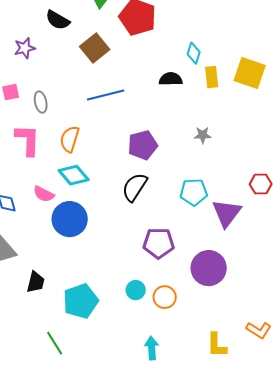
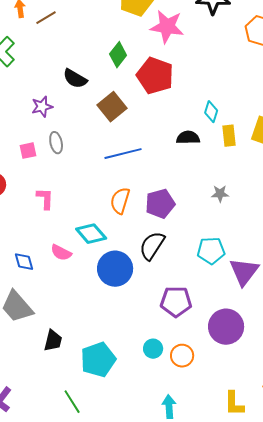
gray ellipse: (41, 102) -> (56, 143), moved
orange semicircle: (70, 139) -> (120, 201), moved
pink L-shape: (28, 140) -> (45, 199), size x0.7
blue circle: (70, 219) -> (115, 269), moved

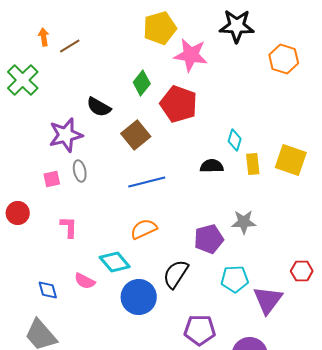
purple star: (42, 107) -> (66, 135), size x1.6
gray star: (220, 194) -> (244, 222), size x1.4
orange semicircle: (120, 201) -> (144, 229), turned 48
purple pentagon: (160, 204) -> (209, 239), moved

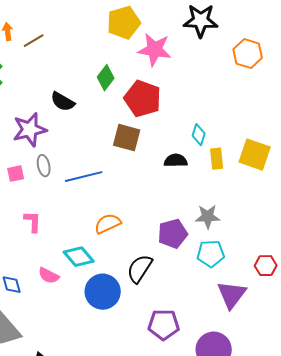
brown square: (136, 135) -> (127, 138), moved, turned -36
blue line: (147, 182) -> (84, 177), moved
cyan pentagon: (235, 279) -> (211, 254), moved

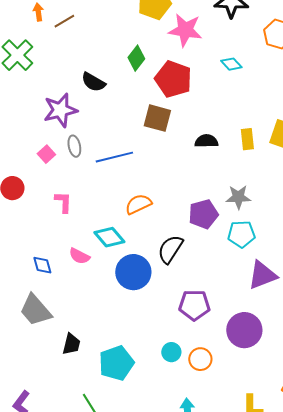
cyan diamond: (199, 135) -> (231, 64), moved, turned -60
pink square: (16, 174) -> (46, 154), turned -30
purple triangle: (232, 295) -> (262, 275), turned 32

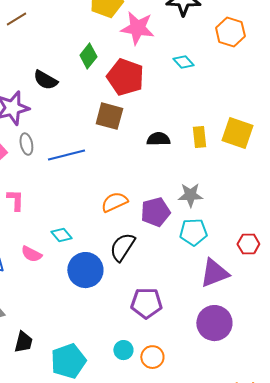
orange semicircle: (138, 204) -> (114, 202), moved
cyan diamond: (109, 237) -> (61, 235), size x0.7
purple circle: (244, 330) -> (214, 323), moved

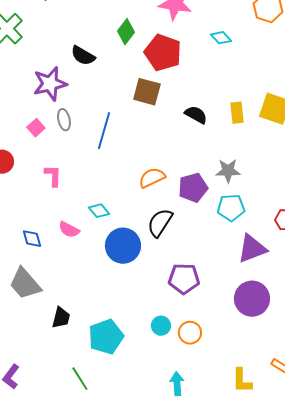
black semicircle: (158, 139) -> (196, 115), turned 30
blue line: (66, 155) -> (104, 131), turned -60

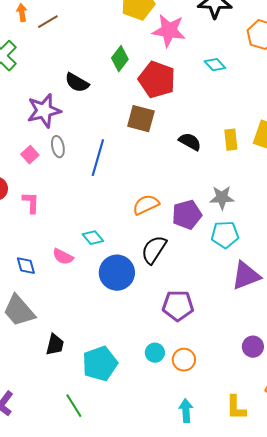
pink L-shape: (53, 176) -> (31, 203), moved
purple circle: (252, 299) -> (253, 347), moved, size x0.6
cyan arrow: (177, 384) -> (186, 411), moved

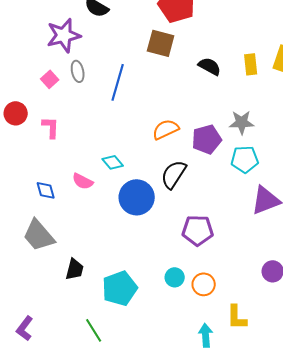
yellow L-shape: (236, 408) -> (237, 317), moved

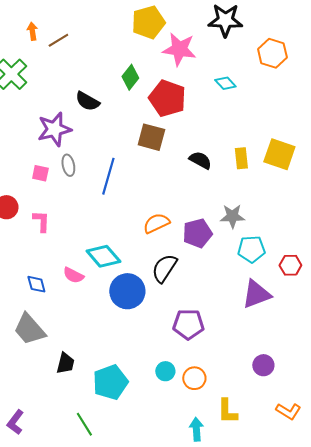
pink square: (50, 79) -> (40, 173), turned -36
cyan pentagon: (245, 159) -> (251, 249), moved
cyan diamond: (113, 162) -> (103, 256), size x1.6

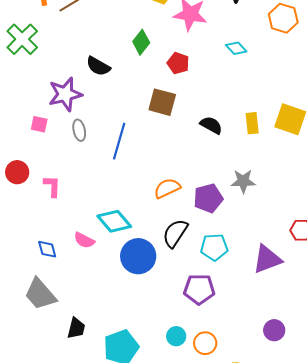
red pentagon: (167, 98) -> (178, 63), size x0.6
pink square: (40, 173) -> (39, 124), moved
cyan pentagon: (251, 249) -> (214, 247), moved

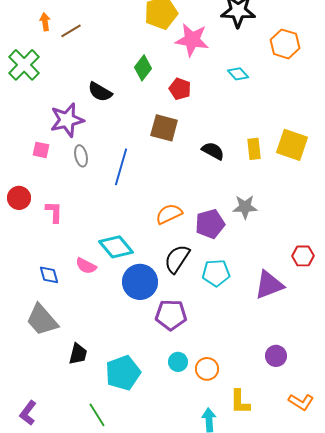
purple pentagon: (199, 289) -> (171, 315), moved

